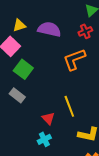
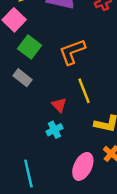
orange L-shape: (74, 59) -> (72, 52), moved

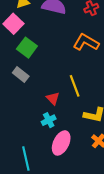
orange L-shape: (72, 52) -> (86, 42), moved, turned 50
pink ellipse: (83, 166) -> (61, 143), moved

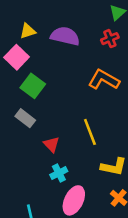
red triangle: (53, 98) -> (51, 144), moved

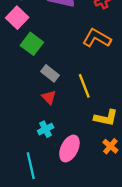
gray rectangle: (25, 118) -> (50, 73), moved
cyan cross: (59, 173) -> (46, 129), moved

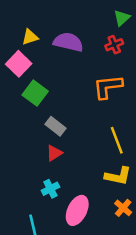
orange L-shape: (97, 38) -> (108, 87), turned -36
yellow line: (84, 86) -> (117, 140), moved
red triangle: (49, 97) -> (54, 153), turned 42

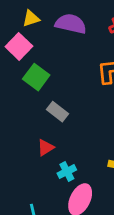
red triangle: (54, 153) -> (46, 148), moved
cyan cross: (50, 189) -> (67, 171), moved

